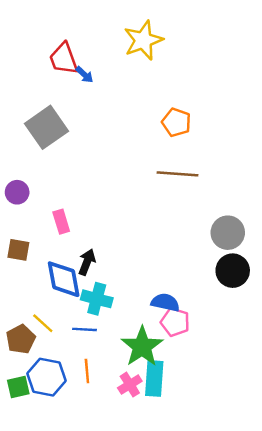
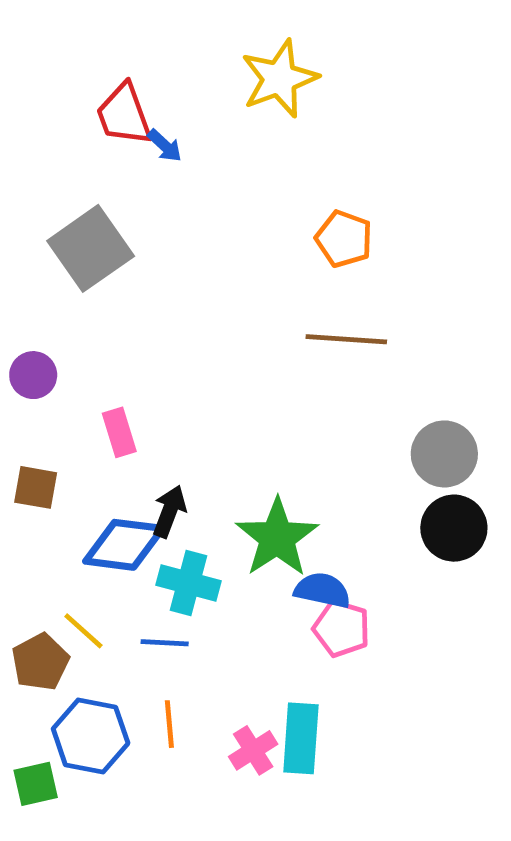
blue diamond: (64, 279) -> (124, 545), turned -72
green star: (142, 347) -> (277, 538), moved
green square: (18, 387) -> (36, 784), moved

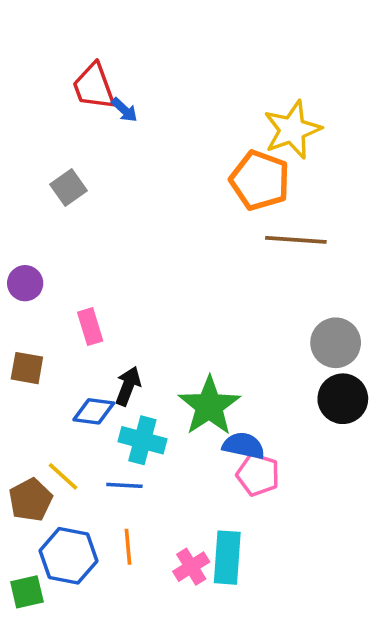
yellow star: (279, 79) -> (292, 130), moved
orange pentagon: (344, 239) -> (260, 180), size x1.4
gray square: (91, 248) -> (68, 188), size x0.6
brown line: (346, 339) -> (296, 240), moved
blue diamond: (124, 545) -> (94, 411), size x0.7

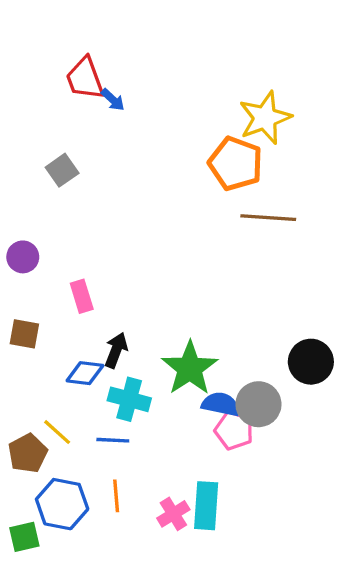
gray circle: (336, 343) -> (258, 404), moved

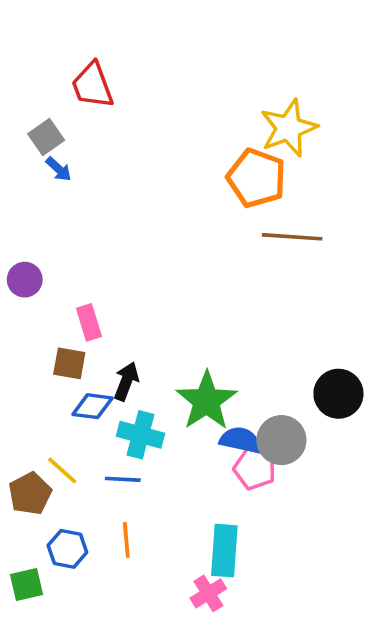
blue arrow: (113, 100) -> (59, 169), moved
gray square: (62, 170) -> (46, 137), moved
brown square: (24, 334) -> (69, 363), moved
blue hexagon: (62, 504) -> (67, 549), size x0.7
pink cross: (173, 514) -> (208, 593), moved

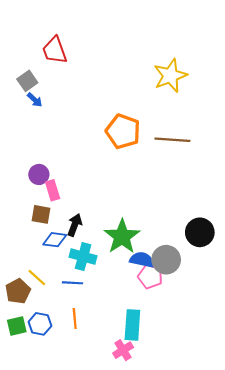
orange pentagon: (256, 178) -> (123, 131), moved
purple circle: (25, 280) -> (39, 174), moved
green square: (26, 584) -> (17, 326), moved

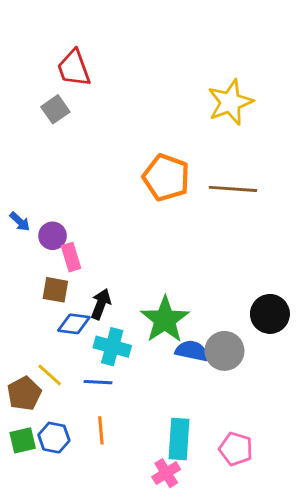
gray square: (27, 81) -> (55, 109), moved
blue arrow: (35, 100) -> (20, 222), moved
pink pentagon: (150, 277) -> (236, 449), moved

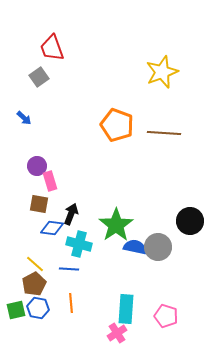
blue arrow: (20, 222) -> (24, 118), moved
brown pentagon: (24, 394) -> (34, 284), moved

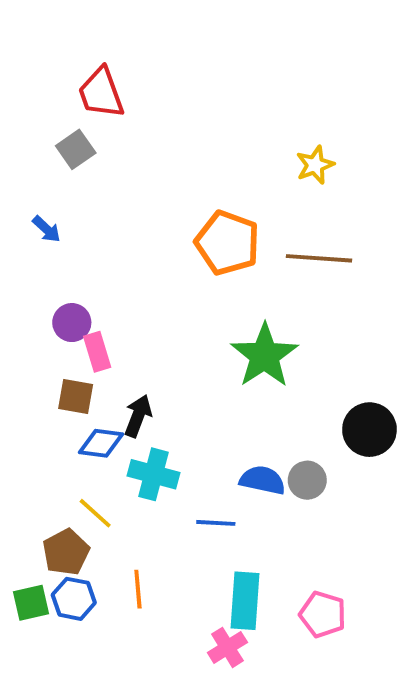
yellow star: (162, 72) -> (315, 165), moved, size x0.6
green star: (116, 225) -> (264, 356), moved
gray circle: (158, 247) -> (307, 480), size x0.7
yellow line: (35, 264) -> (95, 513), moved
blue line: (69, 269) -> (216, 523), moved

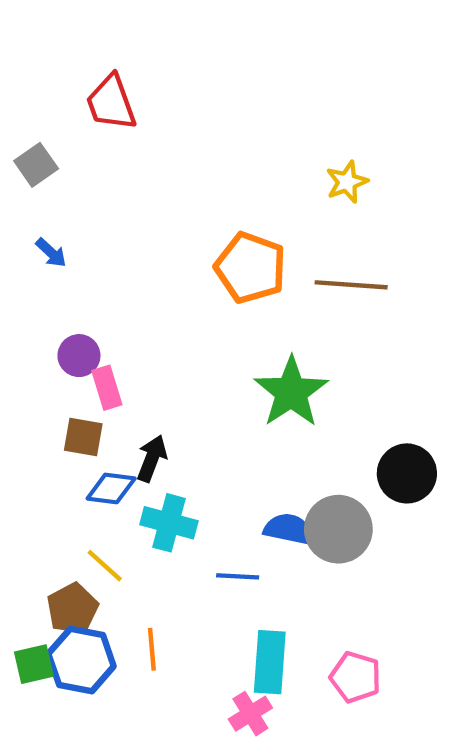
gray square: (76, 149) -> (36, 165), moved
gray circle: (307, 480) -> (338, 529), size x1.6
blue hexagon: (74, 599) -> (81, 660), size x1.4

